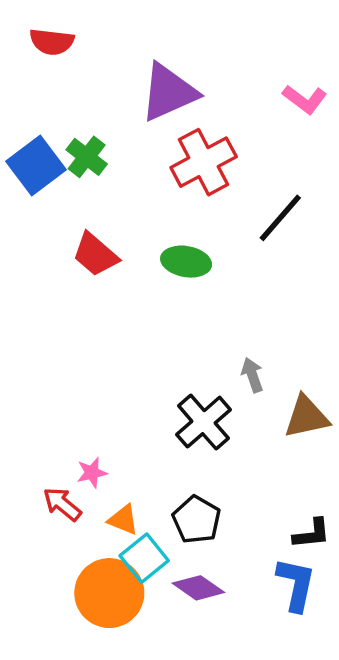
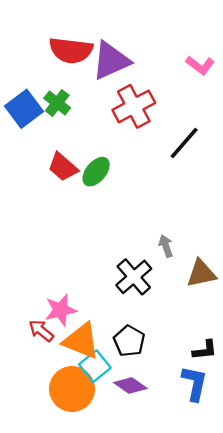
red semicircle: (52, 42) -> (71, 50), moved, size x1.5
green ellipse: (186, 262) -> (96, 172), moved, turned -60
pink star: (92, 473) -> (61, 310), size x1.6
orange triangle: (123, 520) -> (81, 341), size x1.8

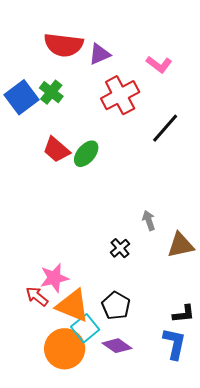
purple triangle: (111, 61) -> (99, 54), size x0.6
pink L-shape: (200, 65) -> (159, 64), moved
black cross: (134, 277) -> (120, 248), size x0.6

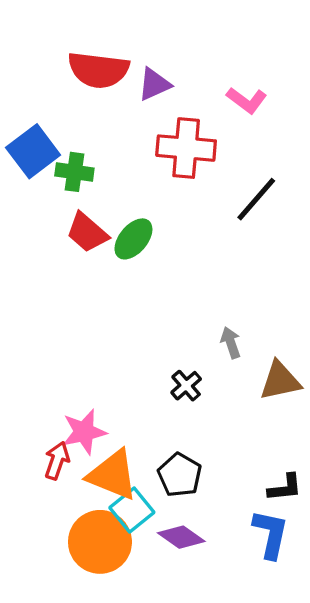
green cross: (51, 92) -> (74, 172), moved, turned -30
red cross: (120, 95) -> (186, 148), turned 33
red arrow: (37, 296) -> (57, 461), turned 70

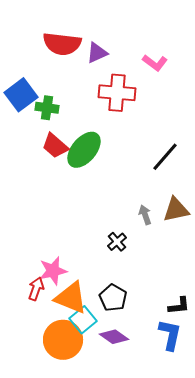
black line: (256, 199) -> (165, 157), moved
green ellipse: (133, 239) -> (84, 150), size x1.4
brown triangle: (280, 381) -> (176, 210), moved

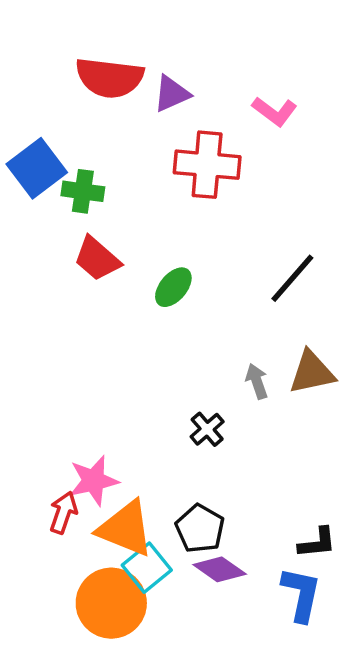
green ellipse: (84, 150) -> (173, 287), moved, size x0.6
purple diamond: (114, 337) -> (220, 569), moved

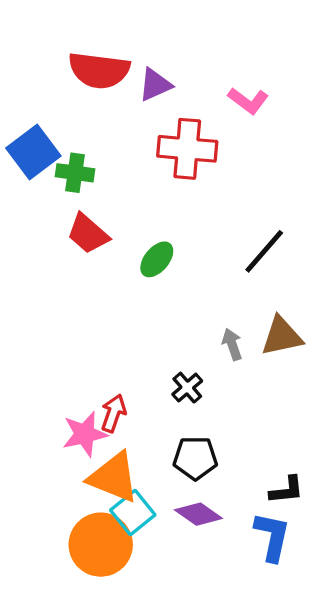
red arrow: (63, 513) -> (114, 413), moved
black pentagon: (200, 529) -> (195, 458), moved, turned -30

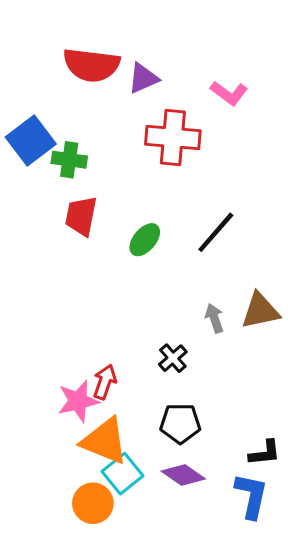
red trapezoid: (88, 234) -> (81, 216), turned 60
black line: (264, 251) -> (216, 232), moved
orange circle: (101, 545) -> (93, 503), size x0.7

